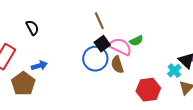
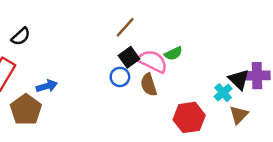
brown line: (99, 21) -> (125, 27), turned 66
black semicircle: (32, 28) -> (21, 36), moved, turned 77
blue circle: (95, 59) -> (120, 77), size x0.6

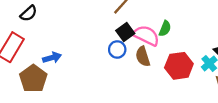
green semicircle: (173, 53) -> (165, 29), turned -42
red hexagon: (189, 117) -> (179, 66), moved

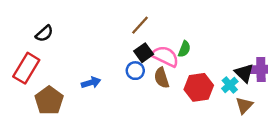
blue arrow: (52, 58) -> (91, 83), moved

